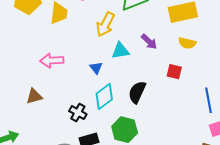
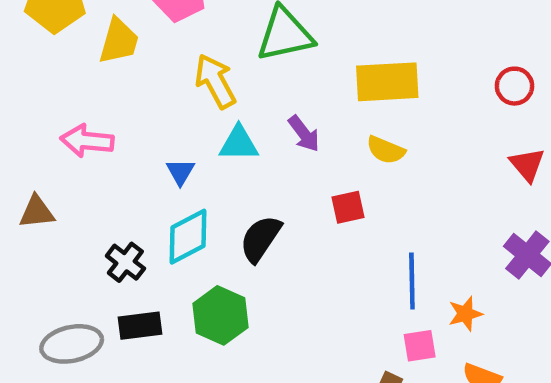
yellow arrow: (105, 24) -> (215, 81), turned 115
red square: (174, 72) -> (348, 207), turned -35

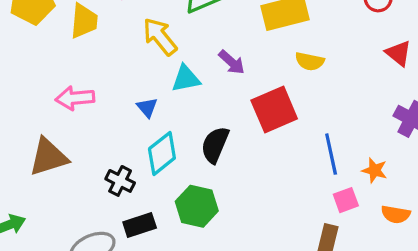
yellow semicircle: (386, 150) -> (310, 61), moved
red square: (348, 207) -> (274, 109), size x1.8
brown triangle: (37, 212) -> (48, 157), size x1.5
orange star: (465, 314) -> (375, 170), turned -30

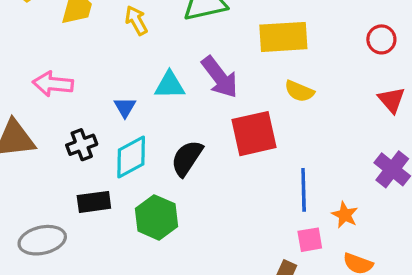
yellow arrow: (160, 37) -> (136, 20), moved, size x0.7
purple arrow: (232, 62) -> (220, 77), size x1.5
black cross: (120, 181) -> (82, 145), moved, turned 32
black rectangle: (140, 225) -> (94, 202), moved

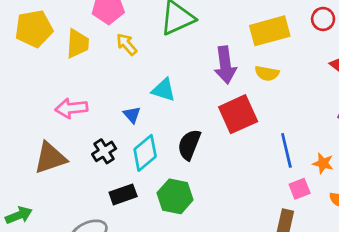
yellow rectangle: (283, 37) -> (270, 31), moved
purple arrow: (220, 77) -> (225, 65), moved, turned 42
cyan triangle: (170, 85) -> (164, 90), turned 30

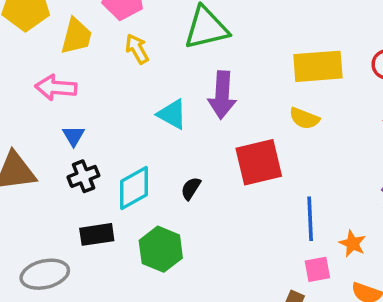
purple arrow: (225, 65) -> (222, 95), moved
pink arrow: (71, 108) -> (56, 88), moved
blue triangle: (132, 115) -> (74, 136), moved
black semicircle: (189, 145) -> (191, 188), size x0.6

